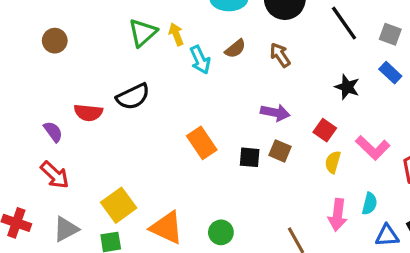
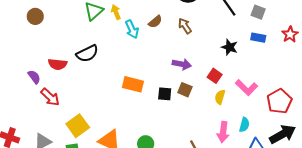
blue rectangle: (390, 73) -> (258, 38), turned -32
orange rectangle: (202, 143) -> (133, 84), turned -42
red arrow: (55, 175) -> (50, 97), moved

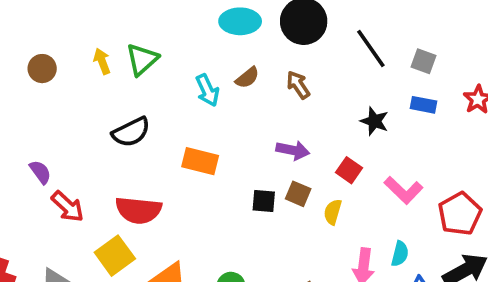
yellow arrow: (116, 12) -> (102, 61), moved
red semicircle: (58, 64) -> (138, 210), moved, size x1.4
orange rectangle: (133, 84) -> (200, 161), moved
yellow semicircle: (220, 97) -> (333, 212), moved

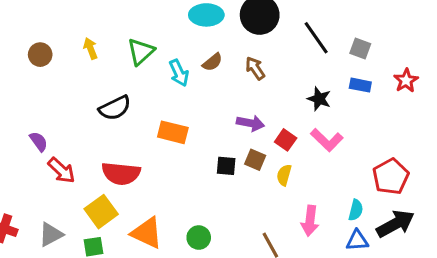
green triangle: (142, 59) -> (141, 52), moved
red square: (349, 170) -> (286, 140), moved
pink L-shape: (403, 190) -> (327, 140), moved
cyan semicircle: (400, 254) -> (356, 210), moved

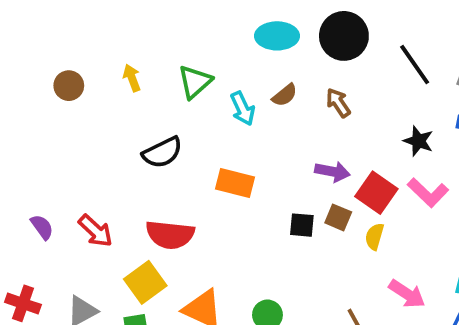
red square: (286, 140) -> (376, 193), size x1.5
purple semicircle: (39, 141) -> (42, 227), moved
pink arrow: (310, 221) -> (407, 294), turned -64

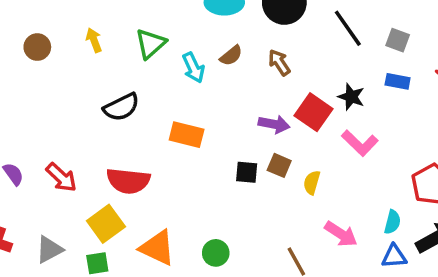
red square: (376, 193) -> (314, 112), moved

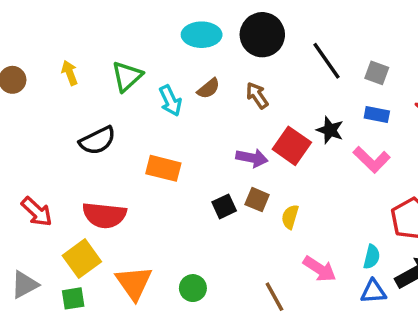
pink L-shape: (360, 143) -> (372, 160), moved
black square: (247, 172) -> (224, 206), turned -30
orange triangle: (157, 248) -> (134, 283), turned 30

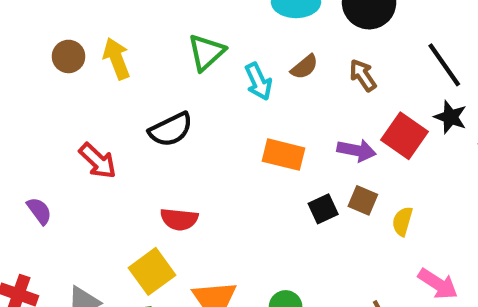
black line: (326, 61) -> (444, 65), moved
yellow arrow: (70, 73) -> (117, 59), moved, size x1.4
orange rectangle: (163, 168) -> (283, 155), moved
red arrow: (37, 212) -> (98, 161), moved
red semicircle: (104, 215) -> (179, 219), size x0.7

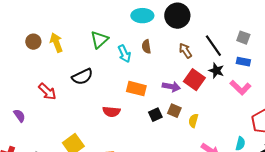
brown semicircle: (304, 67) -> (146, 47), turned 120
brown arrow: (363, 75) -> (185, 51), moved
red semicircle: (179, 219) -> (111, 112), moved

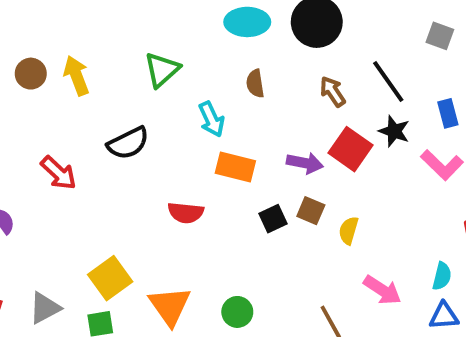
gray square: (243, 38) -> (440, 36), moved
cyan arrow: (124, 54) -> (211, 119), moved
blue rectangle: (243, 62) -> (448, 113), turned 64

